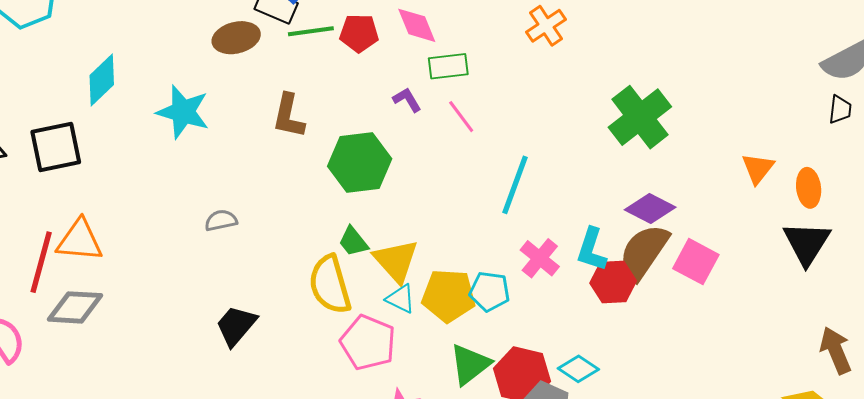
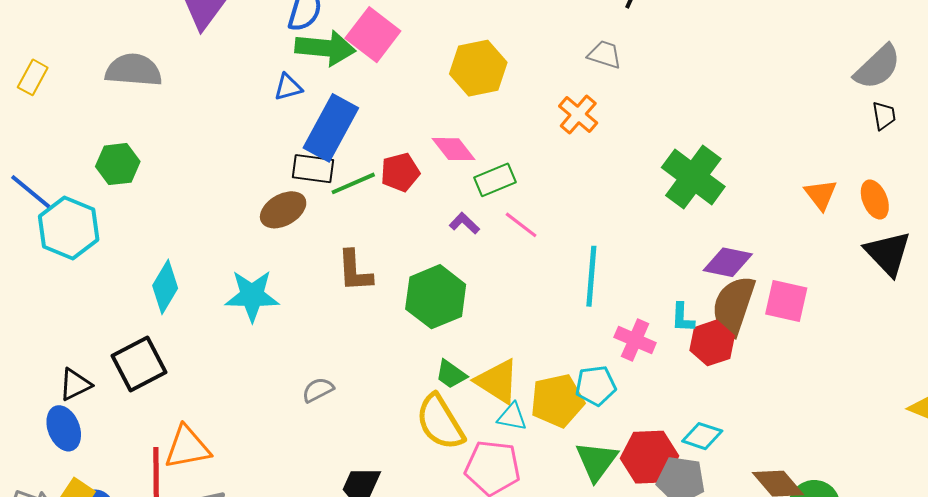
cyan L-shape: (592, 250) -> (683, 318), size x0.7

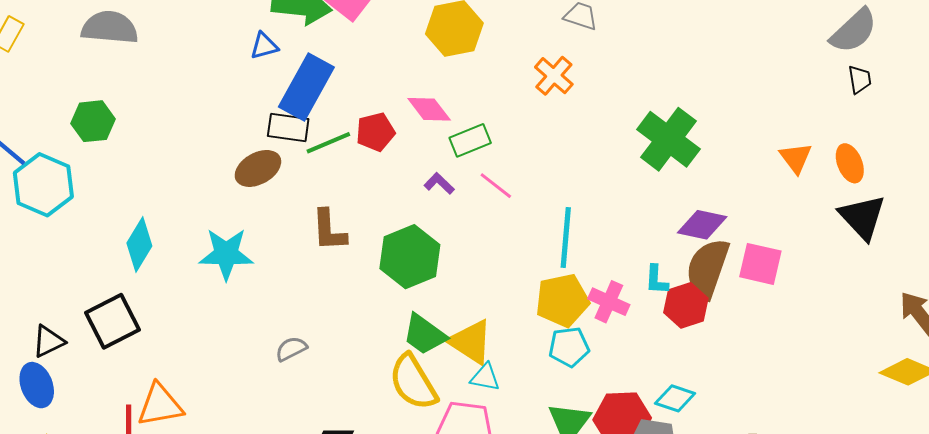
green trapezoid: (451, 374) -> (424, 334), size x1.4
yellow pentagon: (557, 401) -> (562, 300), moved

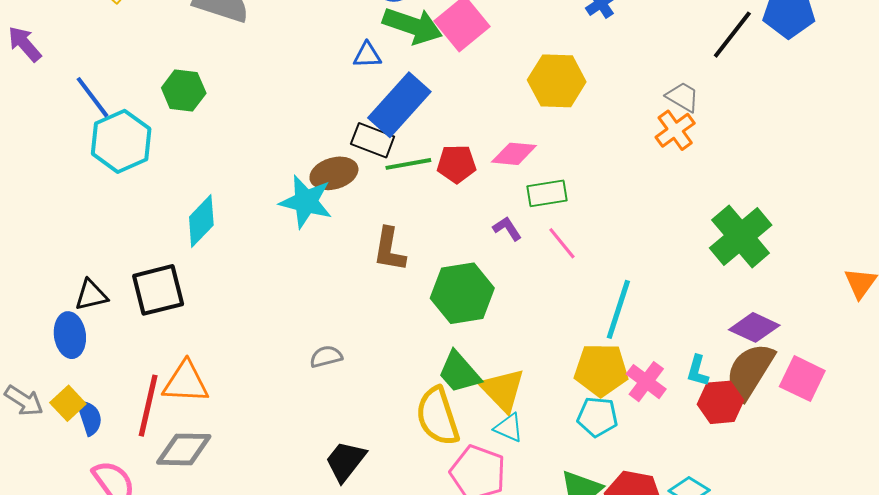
orange cross: (554, 76) -> (675, 130), moved
pink diamond: (429, 109) -> (514, 154), turned -60
cyan star: (226, 254) -> (306, 202), moved

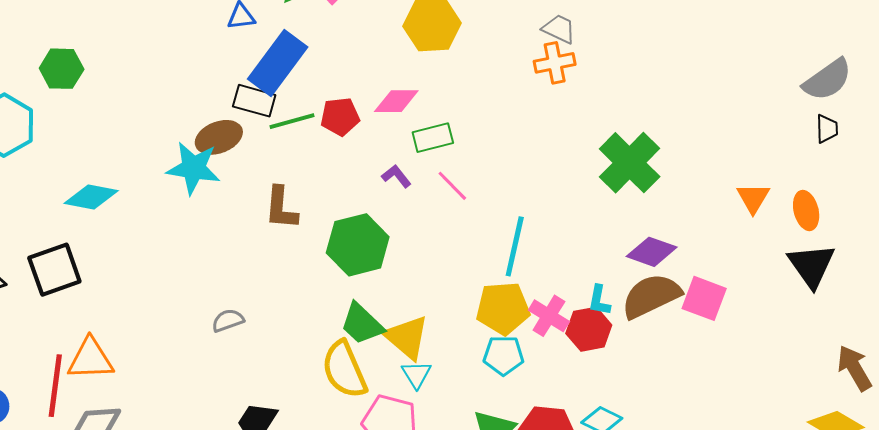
orange cross: (675, 130) -> (555, 63), turned 30
cyan diamond: (201, 221) -> (91, 197), turned 62
brown semicircle: (750, 371) -> (651, 296), turned 38
red hexagon: (720, 402) -> (589, 329), moved
cyan triangle: (509, 428) -> (416, 374), turned 40

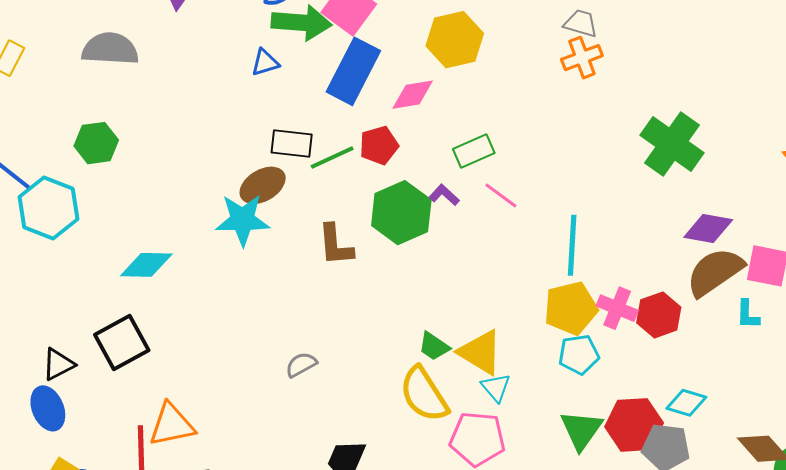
blue rectangle: (278, 63) -> (353, 71), moved
pink diamond: (396, 101) -> (413, 95), moved
green hexagon: (358, 245) -> (401, 213), moved
cyan L-shape: (599, 300) -> (748, 314), moved
green trapezoid: (362, 324) -> (434, 346), size x0.7

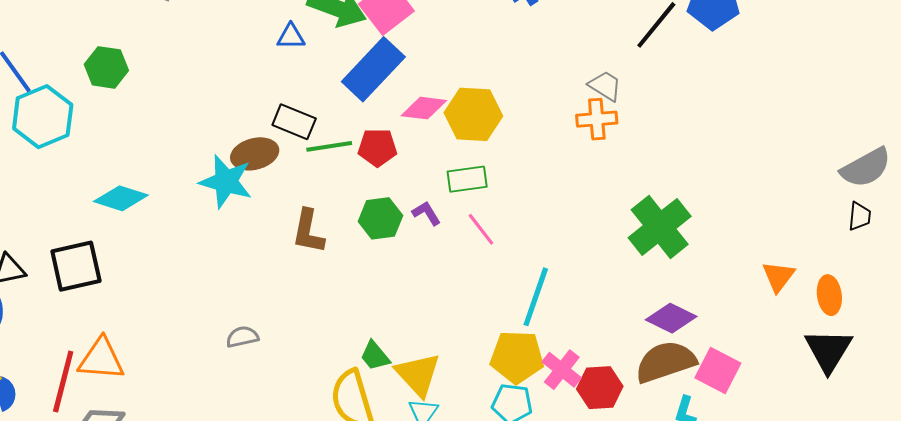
yellow hexagon: (455, 40) -> (473, 114), moved
green hexagon: (401, 213) -> (380, 218), size x0.7

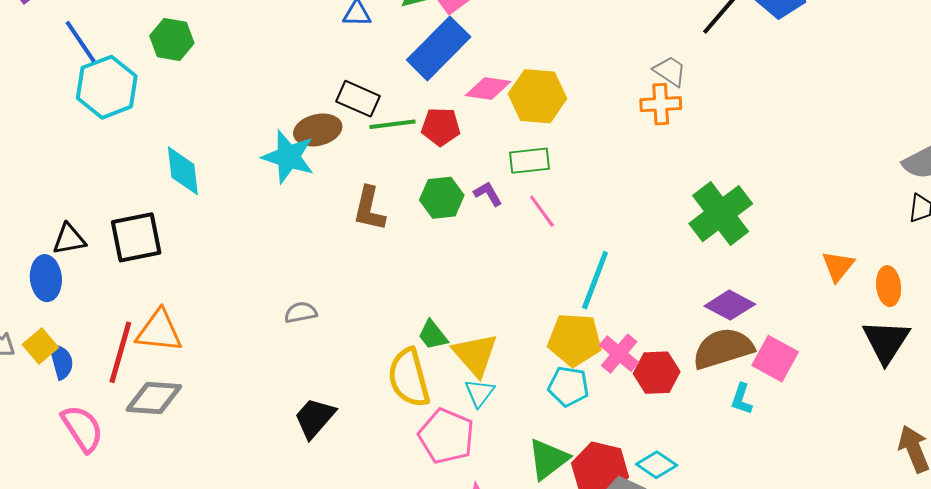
cyan diamond: (121, 198) -> (183, 171), turned 64

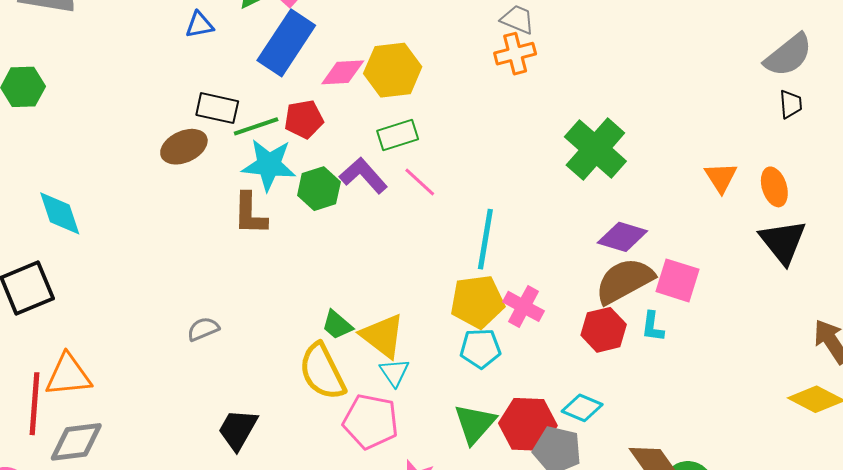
cyan star: (288, 157) -> (269, 165), moved
purple L-shape: (488, 194) -> (363, 176), size x1.6
red hexagon: (657, 373) -> (604, 330), moved

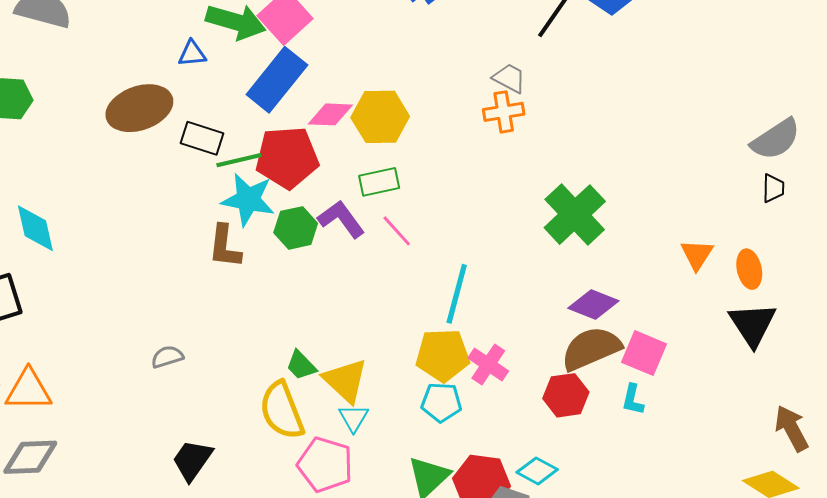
red pentagon: (304, 119) -> (287, 157), size x1.6
brown ellipse: (184, 147) -> (139, 108), moved, size x1.4
cyan L-shape: (653, 327) -> (633, 400), moved

